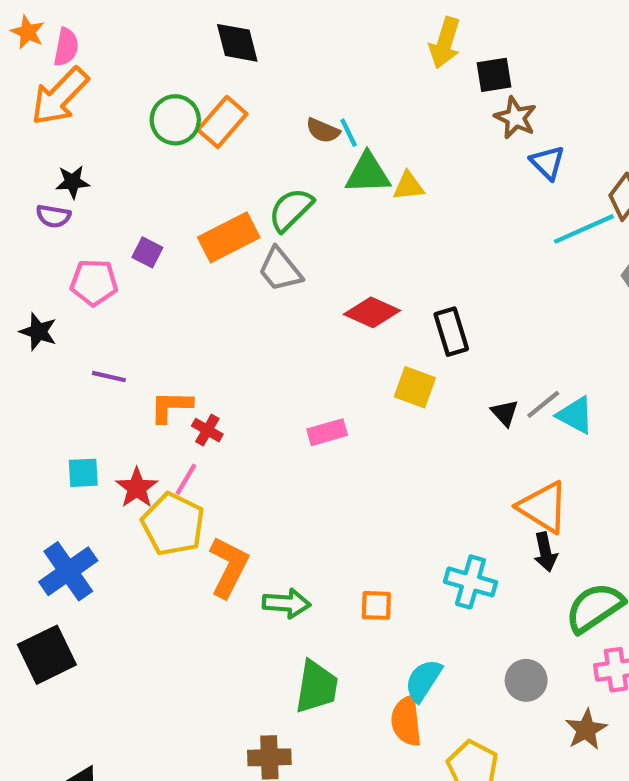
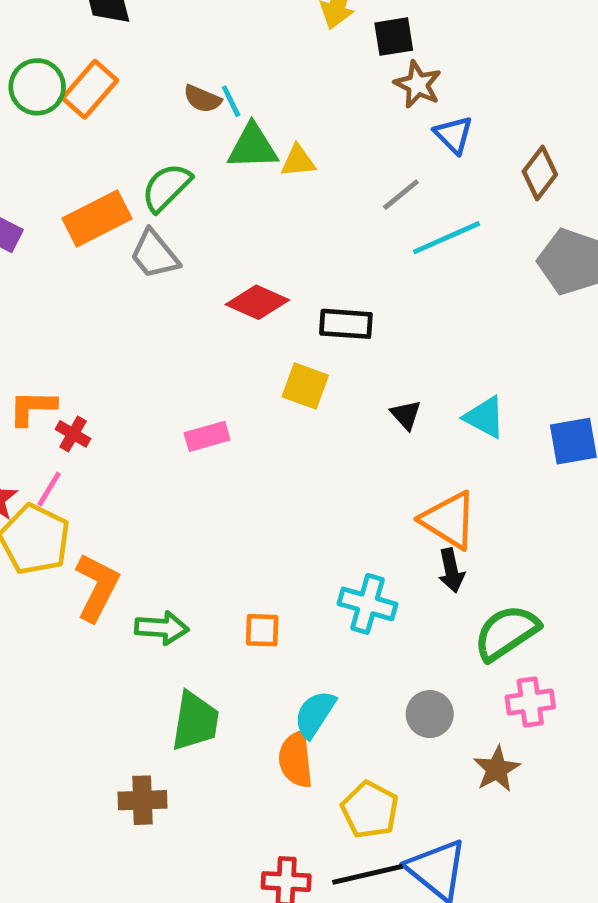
cyan line: (584, 229) -> (446, 238), moved
black rectangle: (451, 332) -> (346, 324), turned -69
gray line: (543, 404) -> (401, 195), moved

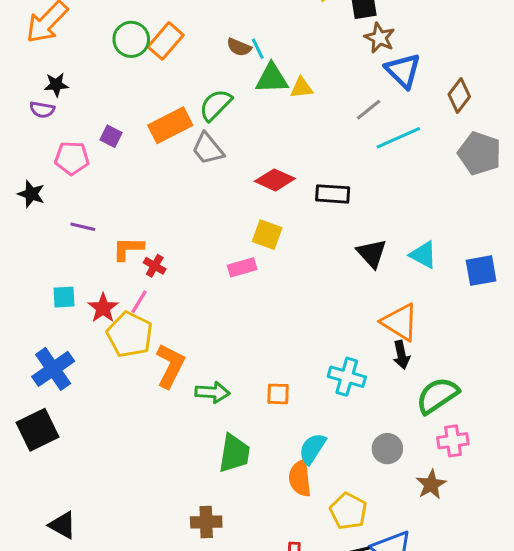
blue triangle: (454, 135) -> (403, 71), size x1.4
yellow square: (305, 386) -> (267, 235), moved
black triangle: (406, 415) -> (372, 253), size x1.5
brown cross: (142, 800) -> (206, 522), moved

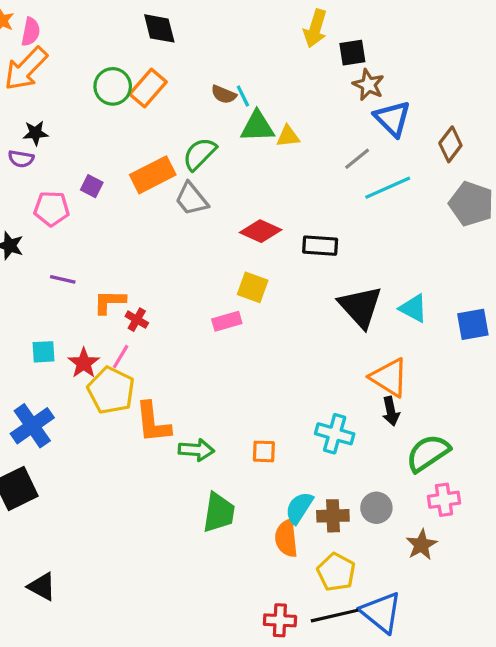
black triangle: (372, 253) -> (360, 307), size x1.4
orange L-shape: (170, 366) -> (153, 423), turned 147
brown cross: (206, 522) -> (333, 516), moved

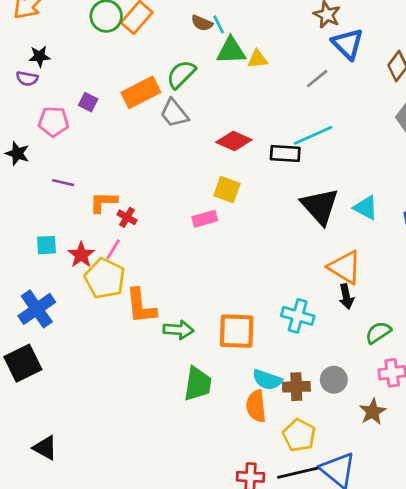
cyan line: (388, 188) -> (313, 135), moved
orange square: (264, 451) -> (237, 331), size x1.8
green semicircle: (428, 453) -> (378, 333), size x0.7
cyan semicircle: (299, 508) -> (267, 380), turned -104

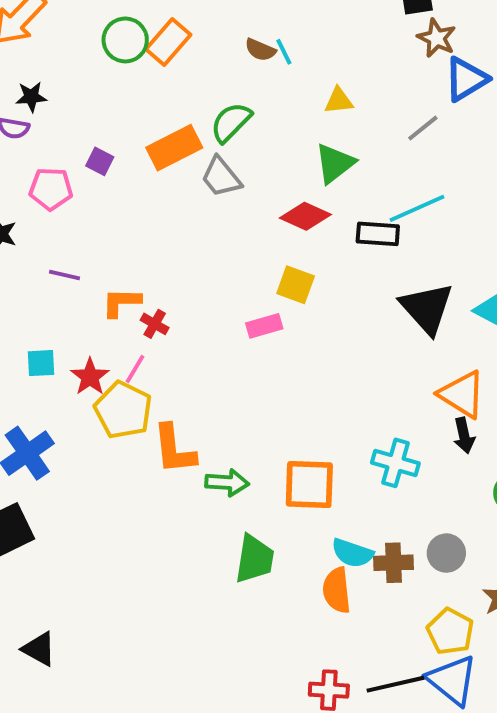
blue triangle: (348, 44) -> (466, 79), turned 44
green triangle: (231, 51) -> (335, 163), moved, turned -36
yellow pentagon: (299, 435) -> (450, 631), moved

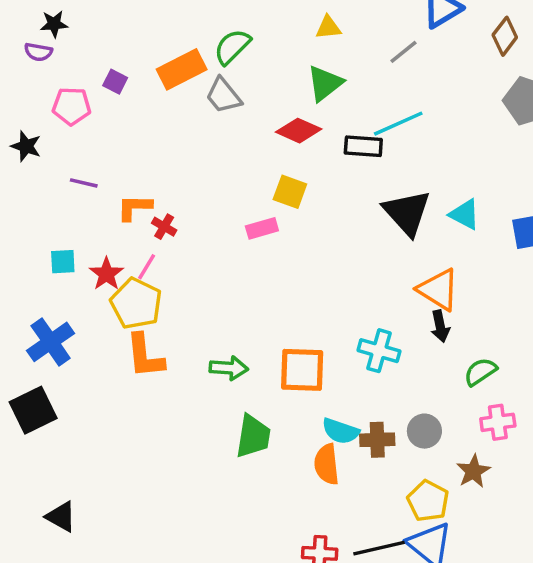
orange L-shape: (174, 449) -> (145, 356), moved

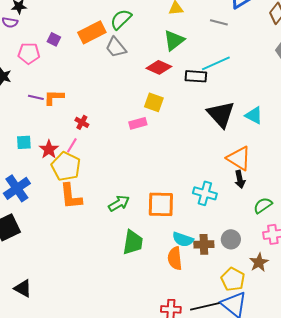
gray line: (403, 52) -> (219, 22), turned 54
orange L-shape: (134, 207) -> (54, 97), moved
green arrow: (229, 368) -> (119, 203), turned -35

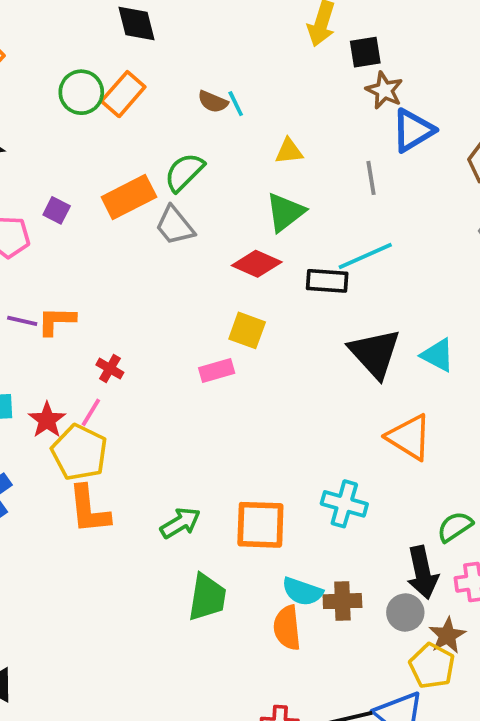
gray line: (219, 22) -> (371, 178), turned 66
black arrow: (240, 179) -> (422, 572), moved, size x1.5
gray circle: (231, 239) -> (405, 612), moved
yellow pentagon: (233, 279) -> (432, 666), moved

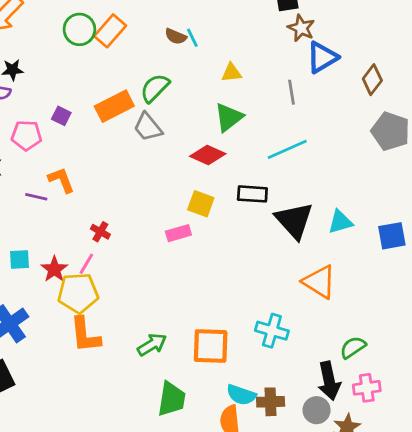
black rectangle: (327, 281) -> (252, 194), moved
orange L-shape: (57, 321) -> (61, 180), moved, turned 68
cyan triangle: (438, 355) -> (340, 222), turned -44
yellow pentagon: (79, 452) -> (78, 293), turned -30

